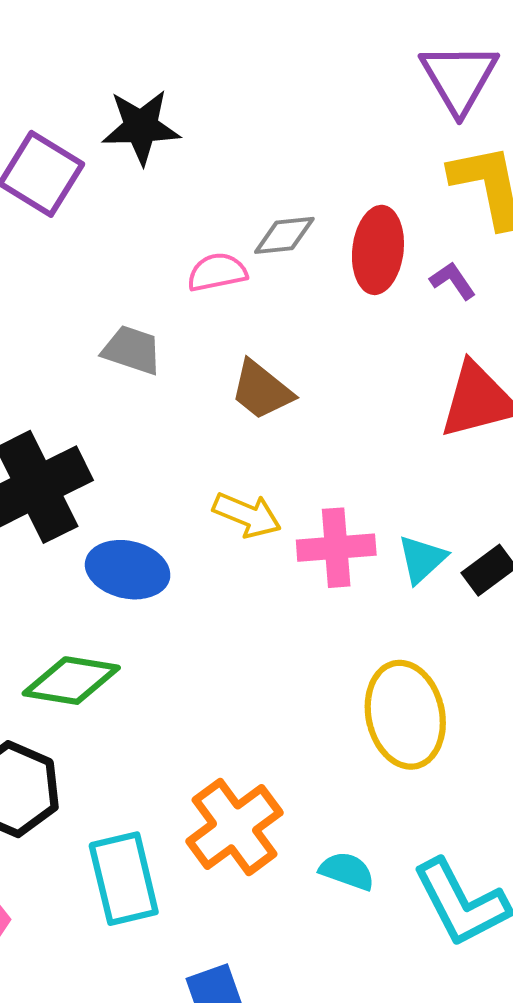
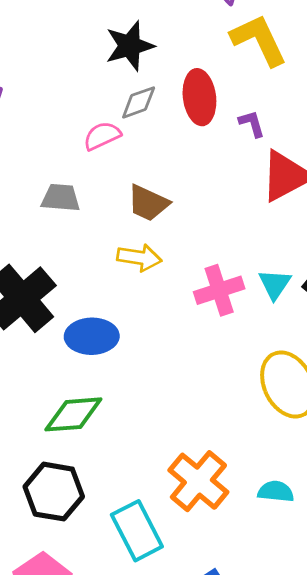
black star: (141, 127) -> (130, 46), moved
purple L-shape: (453, 281) -> (252, 124), moved, turned 32
yellow arrow: (247, 515) -> (139, 258), moved

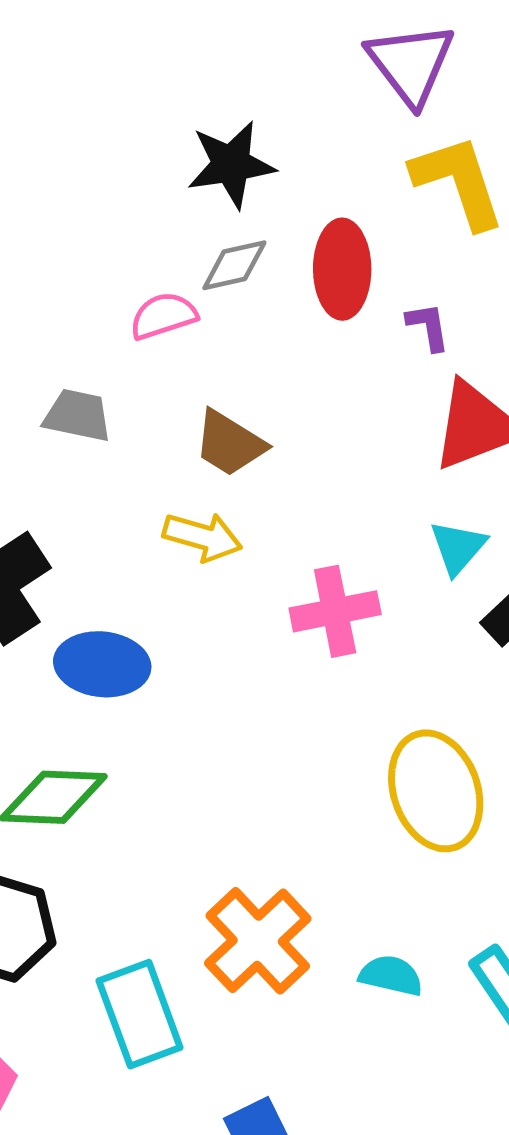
cyan triangle: (275, 284) -> (458, 547), moved

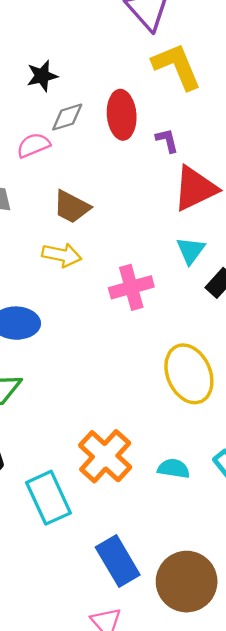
black star: (231, 164) -> (42, 76), moved, size x0.7

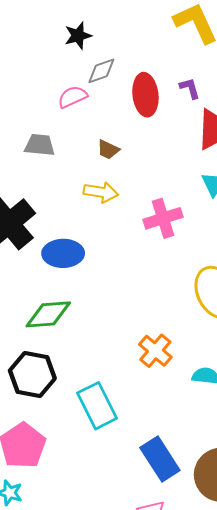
red ellipse: (122, 115) -> (145, 95), moved
brown trapezoid: (72, 207) -> (108, 150), size x0.7
orange cross: (105, 456) -> (155, 351), moved, size x0.7

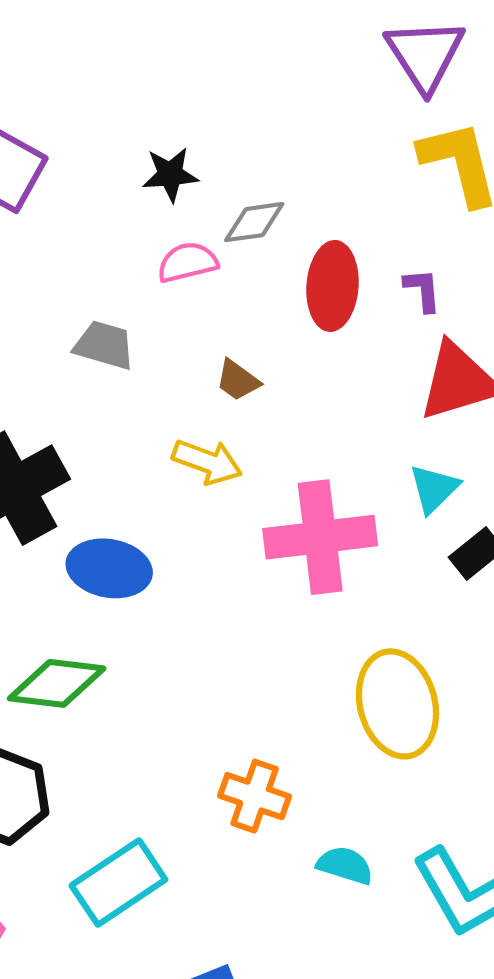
black star: (78, 36) -> (170, 174), moved
pink cross: (163, 218) -> (320, 537), size x1.4
orange cross: (155, 351) -> (255, 796), turned -32
cyan rectangle: (97, 406) -> (118, 883), turned 72

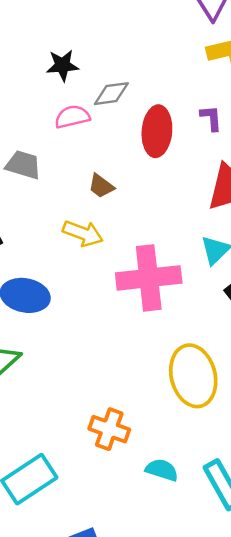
purple L-shape: (423, 290) -> (211, 118), moved

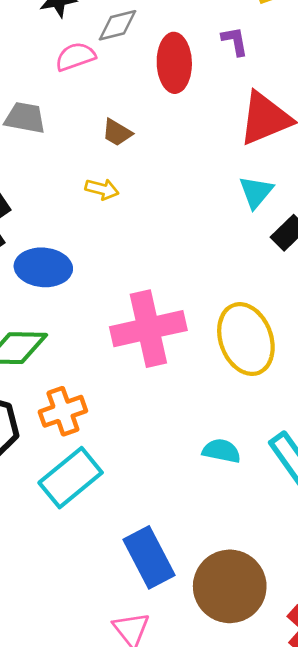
yellow arrow: (83, 233) -> (102, 189), size x0.7
pink cross: (149, 278) -> (148, 329), moved
orange cross: (109, 429) -> (63, 411), moved, turned -33

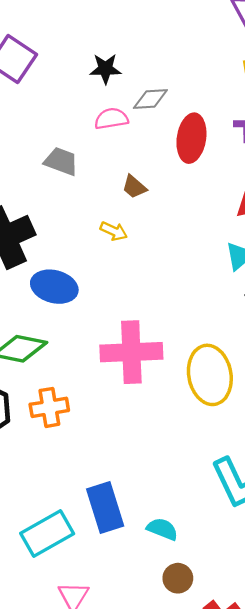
cyan semicircle: (221, 451) -> (162, 529), moved
cyan rectangle: (71, 478) -> (47, 533), moved
blue rectangle: (149, 557) -> (105, 507), moved
brown circle: (230, 586) -> (178, 578), moved, size x0.5

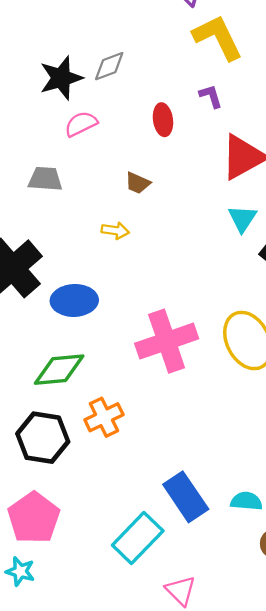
black star: (105, 69) -> (61, 78), size x1.4
gray diamond: (150, 99) -> (109, 66), moved
red ellipse: (191, 138) -> (163, 120), size x0.7
brown trapezoid: (134, 187) -> (138, 183), moved

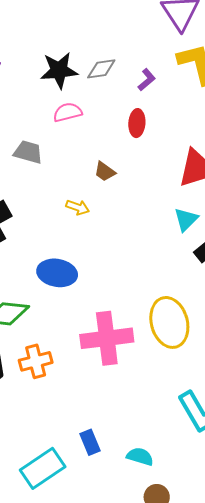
purple L-shape: (211, 96) -> (147, 80), moved, turned 55
blue ellipse: (74, 300) -> (57, 273), moved
pink cross: (167, 341) -> (107, 338), moved
blue rectangle: (186, 497) -> (90, 442), size x0.6

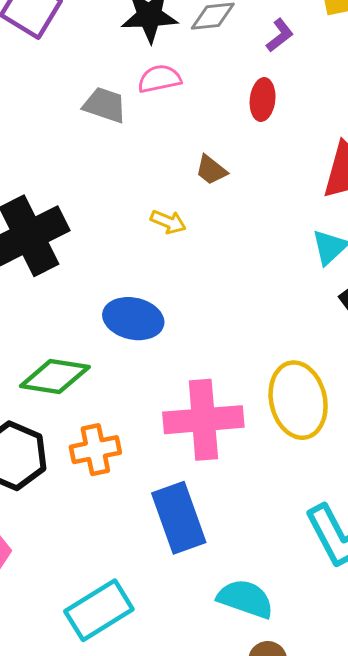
gray trapezoid: (28, 152) -> (105, 105), moved
blue rectangle: (90, 442) -> (179, 518), moved, size x1.8
cyan semicircle: (140, 456) -> (245, 599), size x1.4

